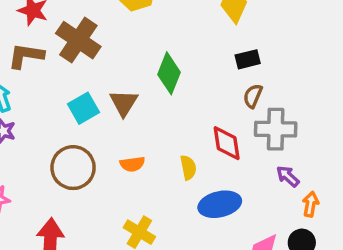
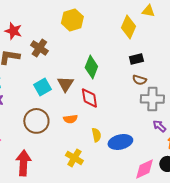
brown cross: (78, 40) -> (39, 48), size x0.7
brown semicircle: (253, 96) -> (139, 80), turned -96
red diamond: (227, 143) -> (89, 98), moved
yellow semicircle: (188, 168) -> (96, 135), moved

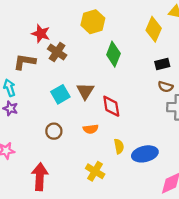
red star: (13, 31) -> (41, 34), moved
green diamond: (91, 67) -> (113, 54), moved
brown circle: (36, 121) -> (54, 131), size x0.6

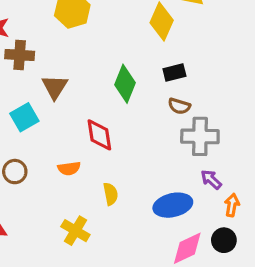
brown cross: (57, 52) -> (20, 55), turned -30
green diamond: (113, 54) -> (125, 84), moved
brown triangle: (85, 91) -> (55, 87), moved
blue ellipse: (145, 154) -> (173, 205), moved

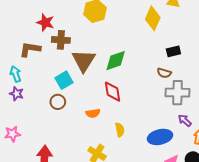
black rectangle: (174, 73) -> (173, 51), moved
green diamond: (125, 84) -> (116, 61), moved, turned 50
brown triangle: (55, 87) -> (84, 61), size x1.4
brown circle: (15, 172) -> (58, 102), moved

